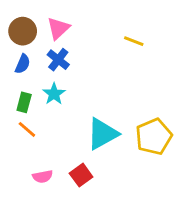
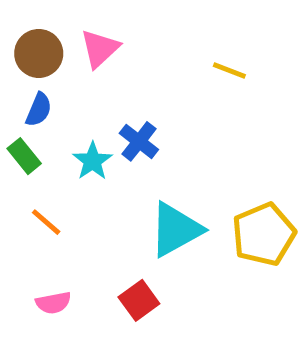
blue cross: (58, 60) -> (139, 141), moved
green rectangle: (24, 102) -> (24, 156), moved, turned -54
pink semicircle: (43, 176) -> (53, 303), moved

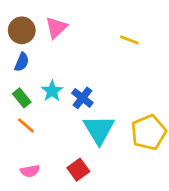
blue cross: (139, 141) -> (82, 98), moved
green rectangle: (24, 156) -> (22, 98), moved
cyan triangle: (176, 229) -> (99, 130), turned -32

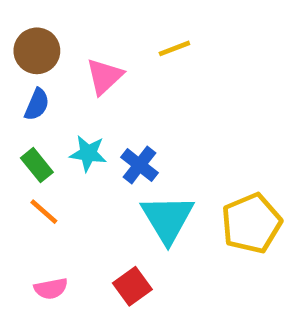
pink triangle: (56, 28) -> (104, 76), moved
yellow line: (129, 40) -> (174, 48), moved, turned -42
cyan star: (52, 91) -> (88, 153), turned -30

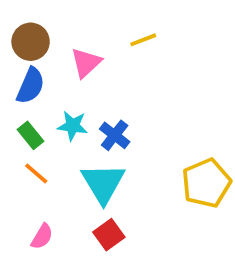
blue semicircle: (37, 104) -> (31, 86), size x1.4
cyan triangle: (167, 219) -> (103, 183), moved
pink semicircle: (51, 289) -> (42, 237), turned -48

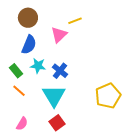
brown circle: (31, 42) -> (28, 18), moved
pink triangle: (86, 63) -> (59, 35), moved
blue semicircle: (31, 86) -> (29, 45), moved

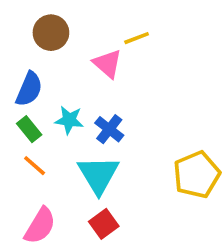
pink triangle: (59, 35) -> (107, 64), turned -36
blue semicircle: (29, 45) -> (29, 89), moved
pink semicircle: (22, 124) -> (40, 226), size x1.5

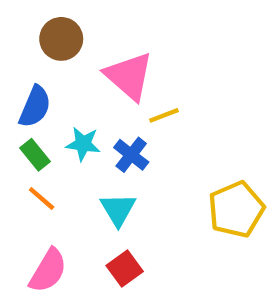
yellow line: (137, 38) -> (164, 115), moved
pink triangle: (107, 64) -> (129, 76), size x1.4
cyan triangle: (98, 175) -> (118, 209), size x0.7

